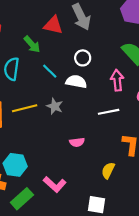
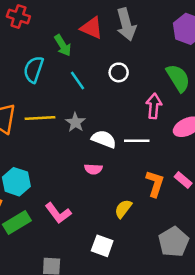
white semicircle: (76, 82) -> (104, 139), moved

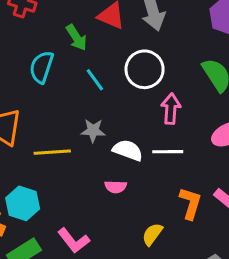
white circle: (119, 72) -> (145, 69), size x1.6
pink arrow: (154, 106) -> (171, 109), moved
yellow line: (40, 118) -> (52, 152), moved
gray star: (75, 122) -> (93, 131), turned -30

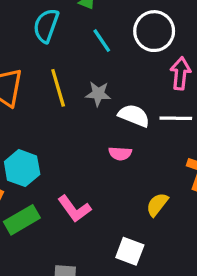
yellow line: (52, 152) -> (58, 88), moved, turned 76

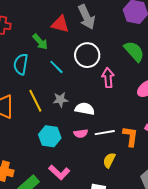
white line: (176, 118) -> (105, 133), moved
cyan hexagon: (22, 168) -> (50, 136), moved

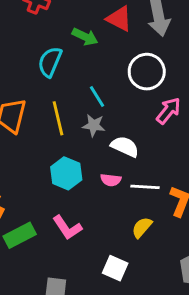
green arrow: (40, 42) -> (85, 37), turned -36
cyan line: (56, 67) -> (97, 97), moved
pink arrow: (108, 78) -> (168, 111), turned 30

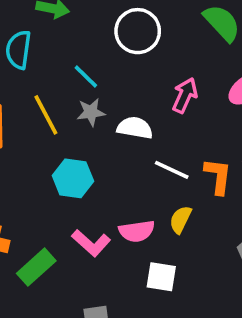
pink arrow: (168, 111) -> (185, 95), moved
pink semicircle: (111, 180) -> (137, 231), moved, size x1.4
white line: (145, 187) -> (172, 170), turned 36

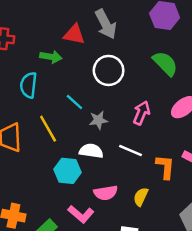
gray star: (91, 112) -> (98, 120), moved
white semicircle: (135, 128) -> (91, 151), moved
white line: (172, 170) -> (131, 150), moved
pink semicircle: (137, 231) -> (106, 193), moved

